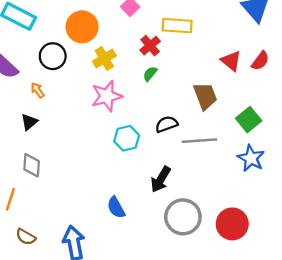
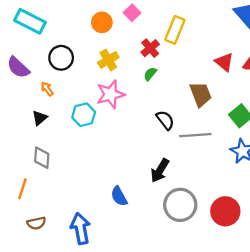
yellow rectangle: (177, 26) -> (175, 30), turned -72
orange circle: (82, 27) -> (102, 22), moved, size x0.7
black semicircle: (167, 124) -> (165, 120), turned 72
cyan hexagon: (127, 138) -> (84, 115), moved
brown semicircle: (26, 237) -> (36, 223), turned -42

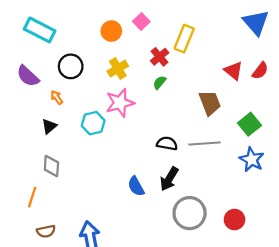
black semicircle: (165, 120) -> (167, 143), moved, turned -42
blue semicircle: (119, 196) -> (136, 186), moved
red circle: (225, 211) -> (235, 220), size x0.7

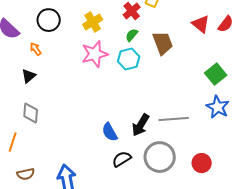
brown trapezoid: (210, 103) -> (163, 43), moved
cyan hexagon: (93, 123) -> (129, 59), moved
black semicircle: (167, 143) -> (122, 159), moved, turned -42
gray line: (205, 143) -> (174, 119), moved

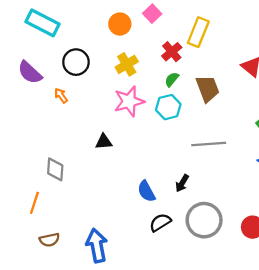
black triangle: (29, 76) -> (104, 142), moved, turned 35
gray line: (174, 119) -> (209, 144), moved
black arrow: (141, 125) -> (182, 183), size x0.7

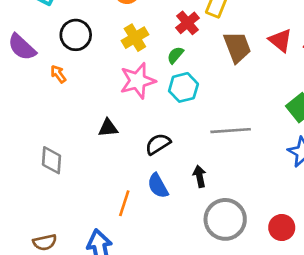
green semicircle: (172, 79) -> (175, 55), moved
brown trapezoid: (208, 89) -> (237, 47), moved
black arrow: (182, 183) -> (200, 176), turned 138
orange line: (34, 203) -> (124, 203), moved
black semicircle: (160, 222) -> (158, 144), moved

